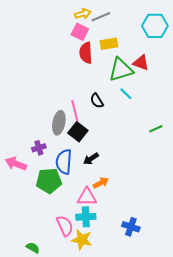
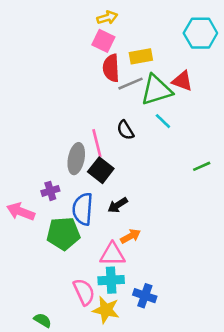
gray line: (101, 17) -> (131, 84), moved
blue cross: (131, 227) -> (145, 296), moved

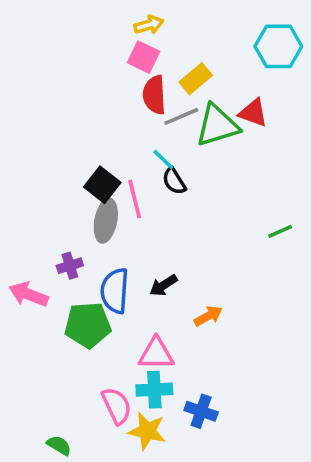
yellow rectangle: (141, 56) -> (196, 79), turned -30
cyan line: (163, 121) -> (163, 160), moved
black square: (101, 170) -> (102, 185), moved
orange arrow: (131, 236) -> (208, 316), moved

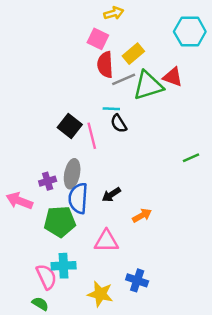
yellow arrow: (149, 25) -> (114, 13), moved
cyan line: (163, 160) -> (111, 109), turned -42
gray ellipse: (106, 221) -> (72, 174), moved
cyan cross: (154, 390) -> (64, 266), moved
pink semicircle: (117, 406) -> (46, 277), moved

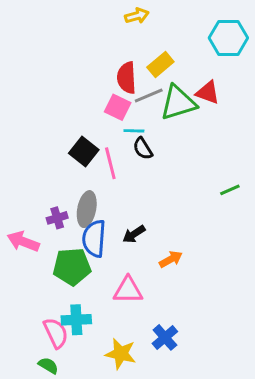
pink square: (98, 39) -> (118, 107), moved
blue cross: (137, 280) -> (165, 337), turned 30

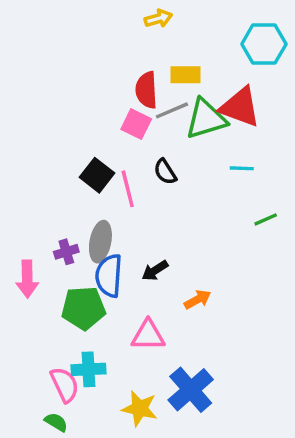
yellow rectangle: (160, 64) -> (186, 75), turned 40
red triangle: (208, 92) -> (240, 107), size x1.5
cyan line: (134, 131) -> (242, 168), moved
pink arrow: (23, 242) -> (27, 279), turned -112
blue cross: (165, 337) -> (191, 390), size x1.5

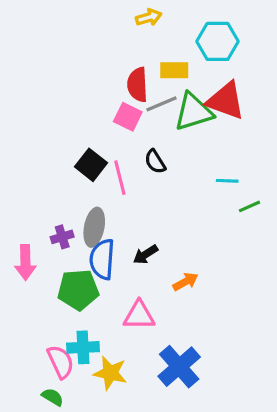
cyan hexagon: (264, 44) -> (218, 41), moved
cyan line: (242, 168) -> (227, 181), moved
yellow star: (140, 408) -> (110, 373), moved

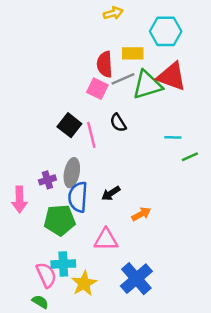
yellow star: (110, 373) -> (84, 283), turned 30

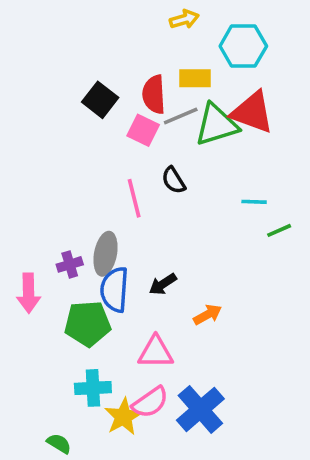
yellow arrow: (113, 13) -> (184, 19), moved
black square: (69, 125) -> (100, 100), moved
pink semicircle: (46, 275) -> (150, 402), moved, turned 80

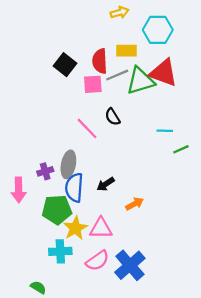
pink square: (143, 130) -> (93, 84), turned -30
pink line: (134, 198) -> (87, 128), turned -30
yellow star: (123, 417) -> (75, 228), moved

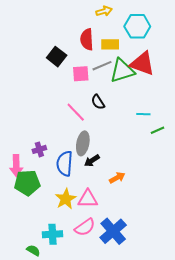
red semicircle: (100, 61) -> (87, 39), moved
gray ellipse: (68, 164) -> (83, 143), moved
green pentagon: (57, 210) -> (27, 183), moved
cyan cross: (60, 251) -> (53, 234), moved

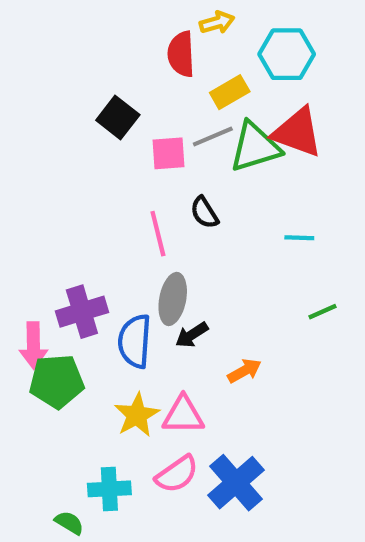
red semicircle: (87, 39) -> (181, 54), moved
yellow rectangle: (110, 44) -> (230, 92), turned -30
pink line: (76, 112) -> (158, 234), turned 30
green line: (158, 130) -> (323, 312), moved
purple cross: (39, 149) -> (82, 312), size x1.6

